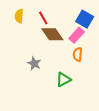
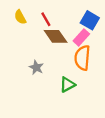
yellow semicircle: (19, 16) -> (20, 17), turned -32
orange semicircle: (78, 54) -> (82, 58), size x1.6

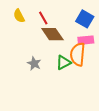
pink rectangle: (81, 37) -> (86, 40), moved, turned 42
green triangle: (67, 85) -> (64, 62), moved

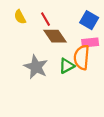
gray star: (34, 63) -> (36, 67), size x1.6

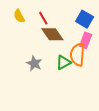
pink rectangle: (90, 42) -> (86, 40), turned -63
gray star: (36, 67) -> (34, 63), size x0.7

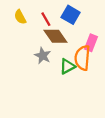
blue square: (85, 19) -> (71, 15), moved
gray star: (34, 63) -> (43, 56), moved

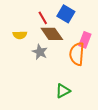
yellow semicircle: (20, 17) -> (20, 35), moved, turned -64
green triangle: (67, 66) -> (63, 91), moved

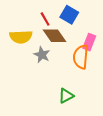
yellow semicircle: (20, 35) -> (21, 37), size x1.5

